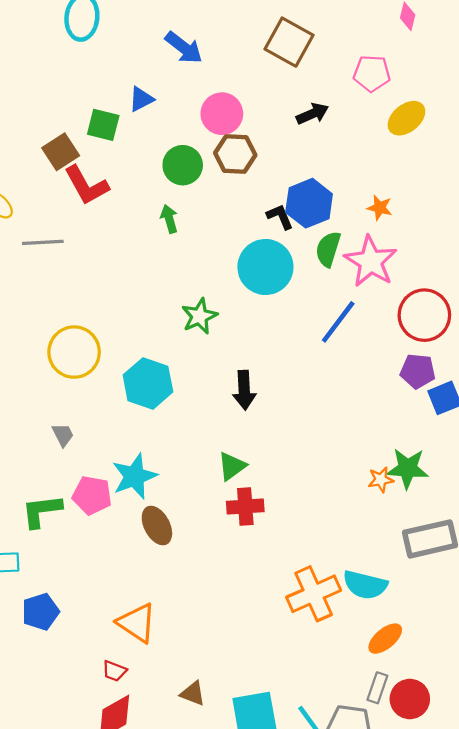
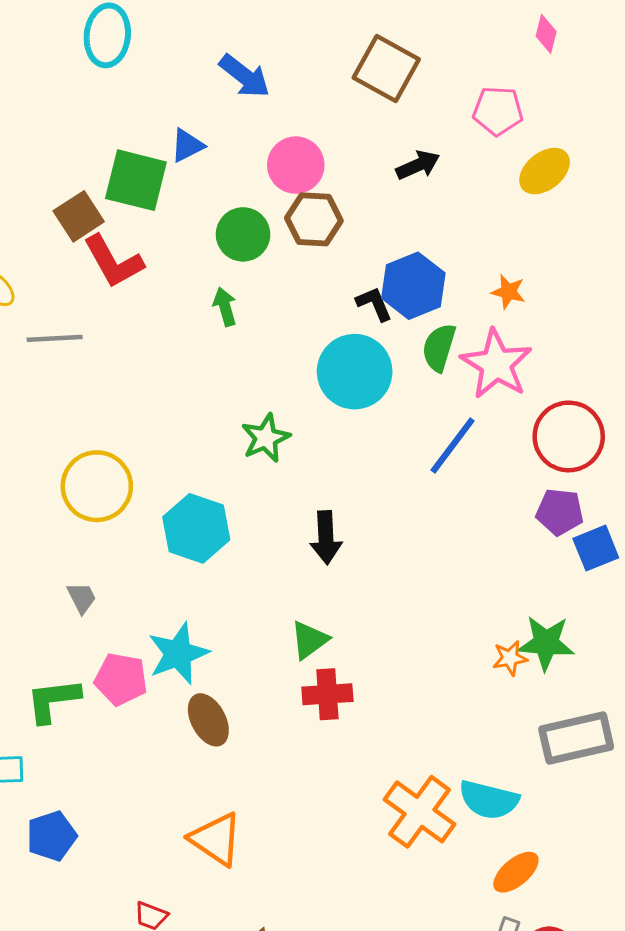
green square: (103, 125) -> (136, 180), size x1.4
orange cross: (314, 594) -> (419, 812), turned -30
orange triangle: (137, 623) -> (216, 839), moved

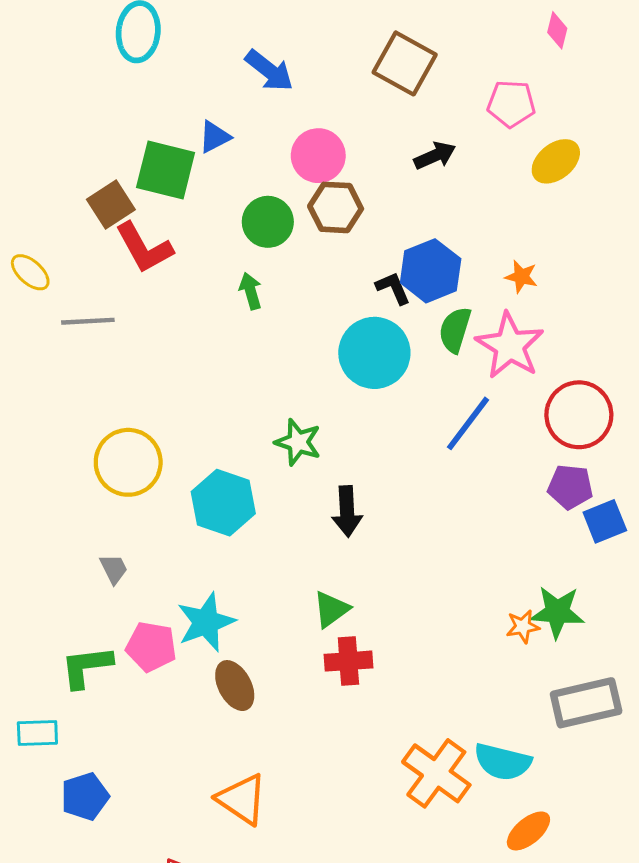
green star: (266, 438) -> (298, 442), moved, turned -30

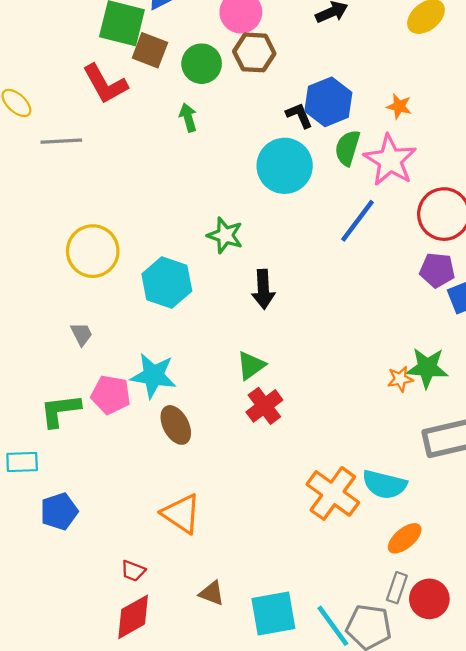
brown square: (111, 205) -> (150, 50), moved, turned -36
cyan star: (206, 622) -> (153, 376), turned 30
red cross: (348, 661) -> (264, 406), turned -33

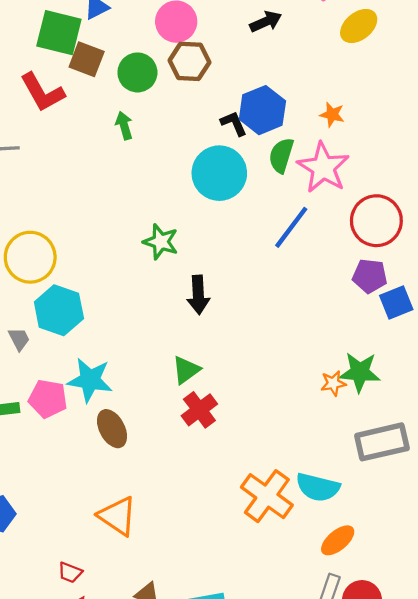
cyan hexagon: (167, 282) -> (59, 310), moved

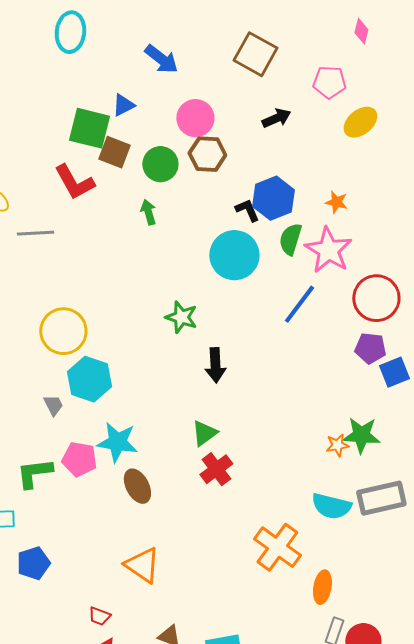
cyan semicircle: (318, 487) -> (331, 506), moved
orange ellipse: (338, 540) -> (322, 587), moved, turned -40

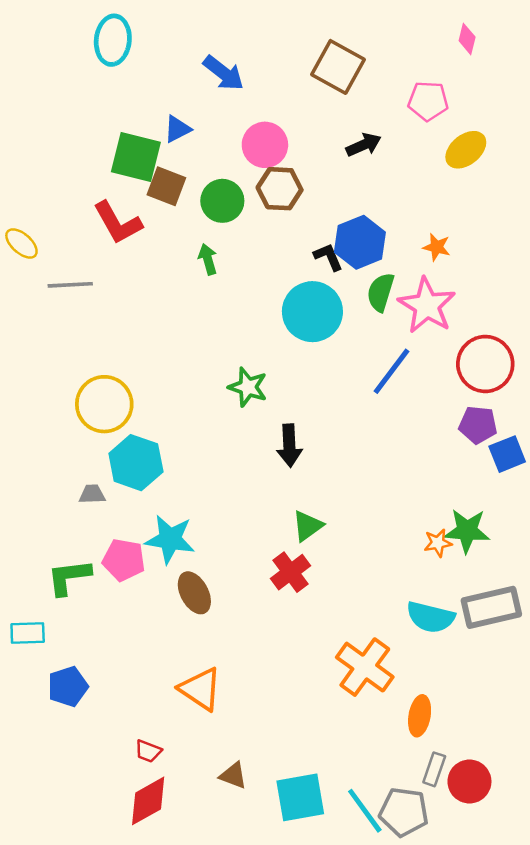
gray trapezoid: (53, 405) -> (92, 494), turned -65
green triangle: (204, 433) -> (308, 526), moved

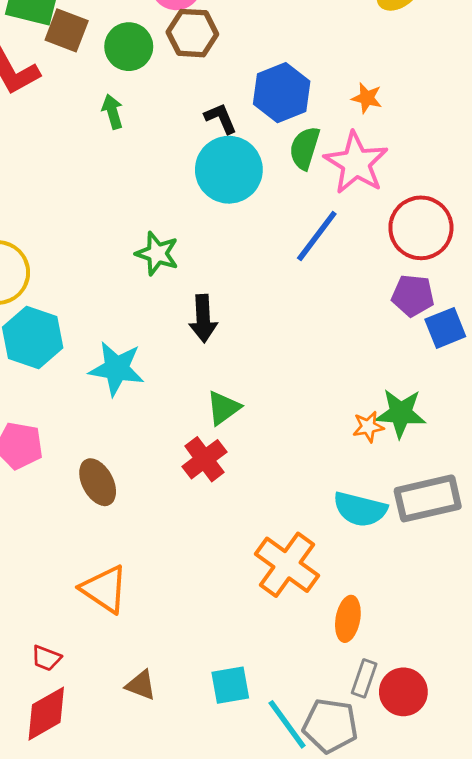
black L-shape: (328, 257) -> (221, 118), moved
cyan star: (170, 539) -> (117, 369), moved
cyan square: (300, 797) -> (230, 685), moved, size x0.7

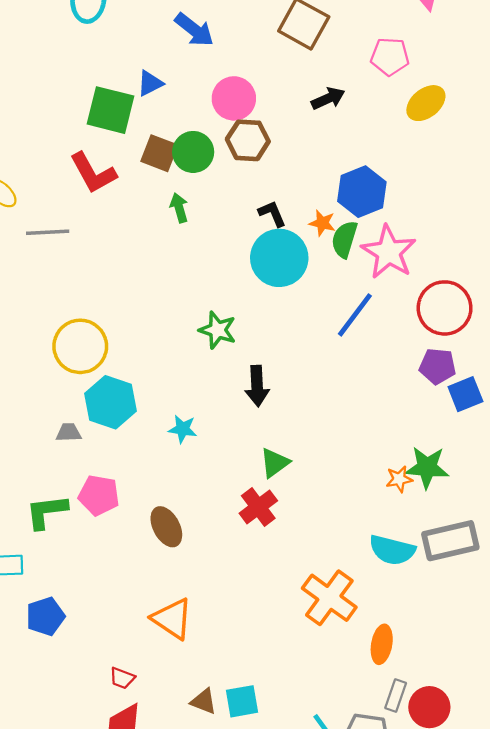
brown square: (67, 30) -> (159, 153), moved
blue hexagon: (282, 93) -> (362, 192), moved
orange star: (367, 98) -> (322, 223), moved
cyan star: (117, 369) -> (183, 429), size x0.6
cyan square: (230, 685) -> (242, 701), moved

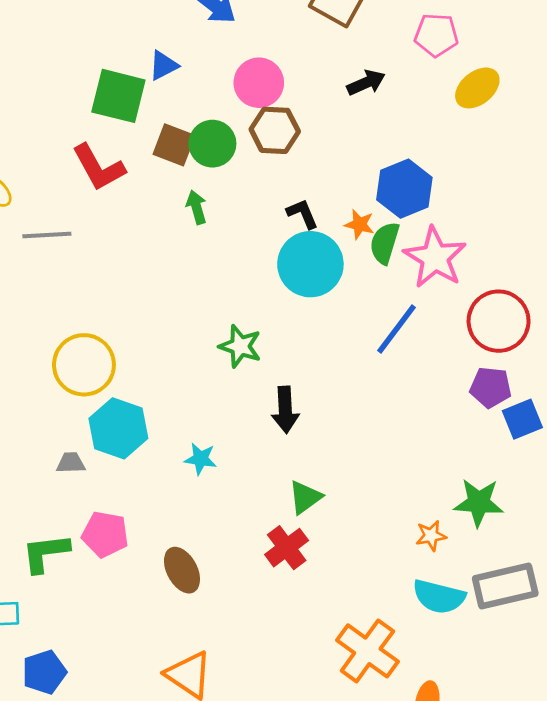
orange star: (399, 479) -> (431, 536), moved

